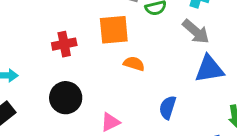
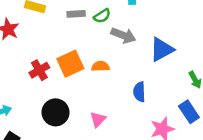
orange square: (114, 30) -> (70, 64), moved
gray arrow: (196, 32) -> (123, 35), moved

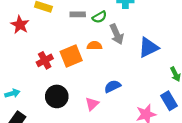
gray arrow: (123, 35) -> (117, 34), turned 42
orange semicircle: (100, 66) -> (94, 46), moved
blue semicircle: (139, 92) -> (112, 86), moved, turned 63

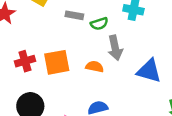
orange semicircle: (94, 46) -> (95, 67), moved
blue triangle: (148, 47) -> (149, 71), turned 30

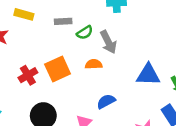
green semicircle: (99, 24) -> (85, 33), moved
blue triangle: (149, 71) -> (148, 75), moved

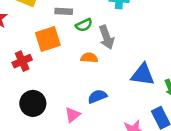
orange square: (58, 69) -> (48, 39), moved

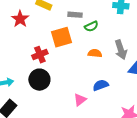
gray arrow: (107, 37) -> (121, 50), moved
black circle: (33, 103) -> (39, 80), moved

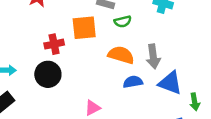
orange semicircle: (95, 53) -> (121, 55), size x1.5
blue semicircle: (101, 85) -> (133, 82), moved

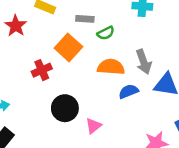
orange square: (84, 28) -> (68, 47), turned -30
black circle: (48, 74) -> (65, 108), moved

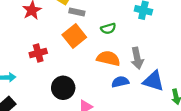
gray rectangle: (85, 19) -> (77, 12), moved
red cross: (42, 70) -> (38, 53), moved

